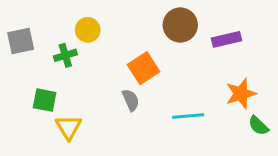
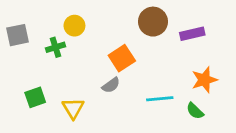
green square: (45, 100) -> (35, 97), moved, turned -30
gray semicircle: (131, 100) -> (111, 85), turned 78
green semicircle: (258, 126) -> (195, 111), moved
yellow triangle: (69, 127) -> (73, 108), moved

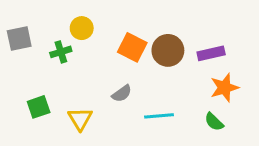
brown circle: (153, 22) -> (168, 50), moved
purple rectangle: (192, 34) -> (211, 53), moved
orange square: (122, 58) -> (132, 47), moved, turned -30
cyan line: (160, 99) -> (159, 116), moved

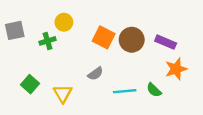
purple rectangle: (211, 53) -> (166, 42), turned 36
green square: (39, 107) -> (30, 84), turned -30
green semicircle: (214, 122) -> (154, 90), moved

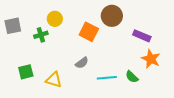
brown circle: (132, 40) -> (112, 16), moved
orange star: (176, 69) -> (151, 59), turned -30
green square: (30, 84) -> (26, 72), turned 35
yellow triangle: (63, 94) -> (54, 80), turned -42

